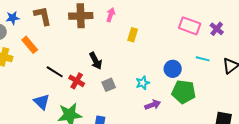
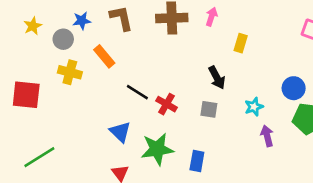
black arrow: (96, 61) -> (217, 78), moved
gray square: (109, 85) -> (209, 109), turned 32
purple arrow: (153, 105) -> (267, 136), turned -84

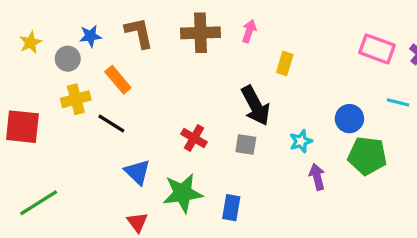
yellow cross: (70, 72) -> (76, 99), turned -30
black arrow: (217, 78) -> (256, 106), size x1.4
black line: (137, 92) -> (111, 123), moved

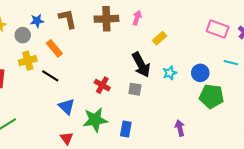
yellow rectangle: (285, 64) -> (159, 38), turned 32
cyan star: (301, 141) -> (170, 73), moved
purple arrow: (317, 177) -> (180, 128), moved

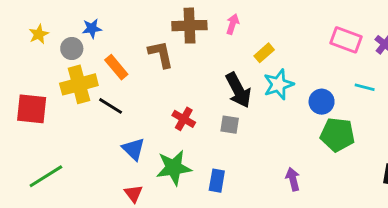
brown L-shape: (68, 19) -> (161, 54), moved
yellow cross: (28, 61) -> (79, 84), size x1.4
cyan star: (170, 73) -> (278, 84), moved, size x1.5

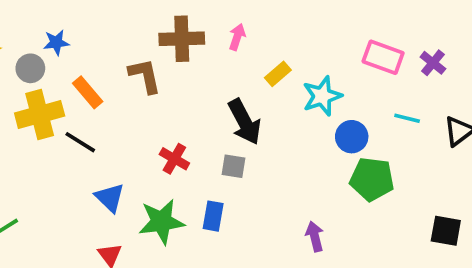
cyan star: (278, 84) -> (322, 96), moved
blue rectangle: (217, 181) -> (213, 216), moved

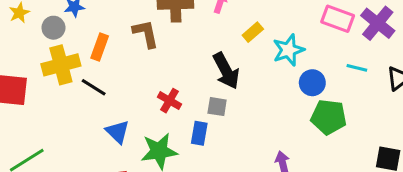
purple cross: (433, 63) -> (378, 23), size x1.6
orange rectangle: (88, 92) -> (100, 47), turned 60
blue rectangle: (213, 216) -> (199, 133), moved

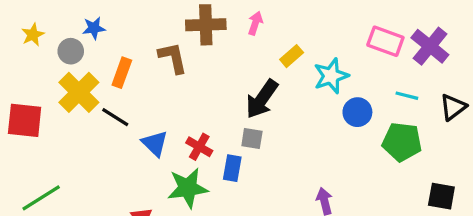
yellow cross: (61, 65) -> (79, 92), turned -30
black arrow: (226, 71) -> (262, 99), turned 63
red cross: (170, 101) -> (199, 147), moved
green pentagon: (329, 117) -> (402, 142), moved
blue triangle: (117, 132) -> (155, 143), moved

